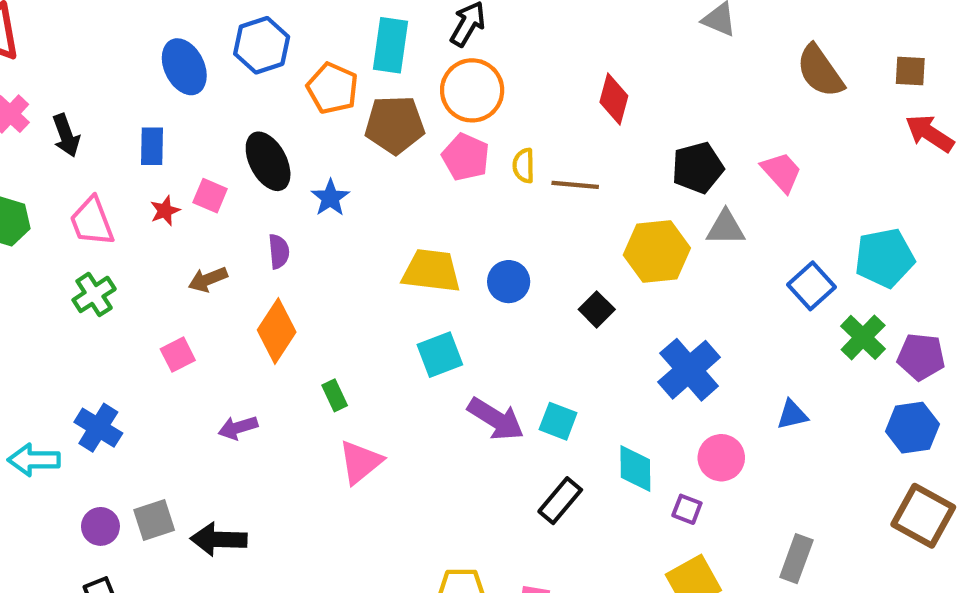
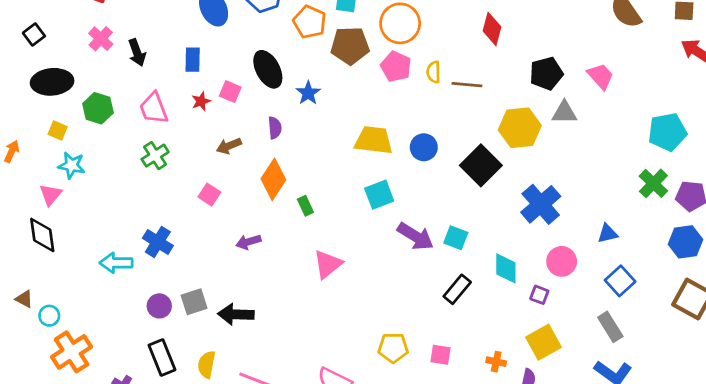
blue square: (811, 286) -> (620, 281), moved
black square: (597, 309) -> (481, 165), size x1.8
pink square: (178, 355) -> (209, 195), turned -30
green rectangle: (335, 395) -> (305, 206), moved
gray rectangle: (796, 559) -> (610, 327), turned -52

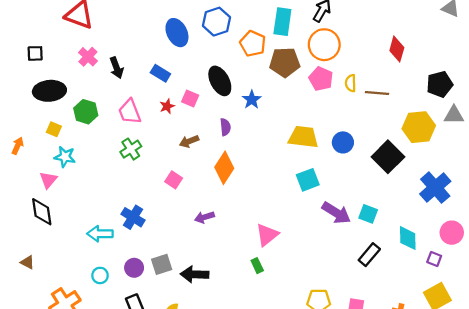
black square: (34, 34) -> (35, 53), turned 35
blue rectangle: (193, 60) -> (160, 73), turned -60
green rectangle: (305, 206) -> (257, 266), moved
cyan circle: (49, 316) -> (100, 275), moved

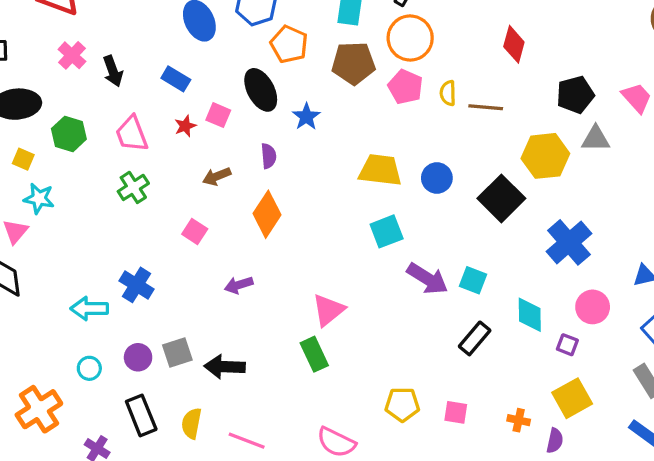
orange pentagon: (253, 44) -> (289, 44), moved
green rectangle: (257, 266) -> (314, 354), size x1.5

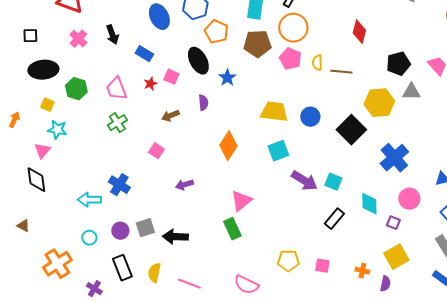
black arrow: (113, 71) -> (112, 35), moved
orange diamond: (267, 214) -> (228, 146), moved

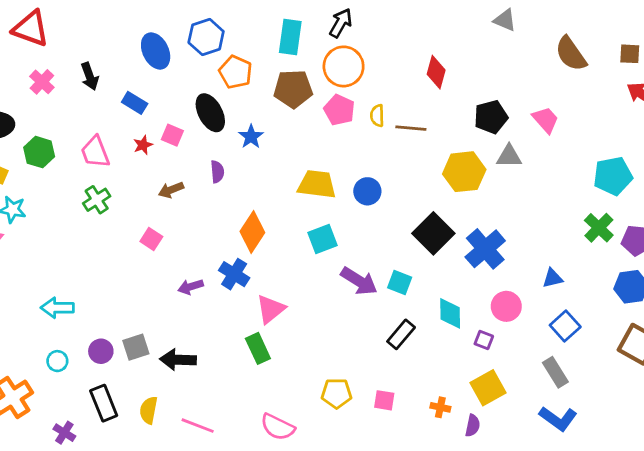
black square: (351, 130) -> (433, 233), moved
blue cross: (119, 185) -> (234, 274), moved

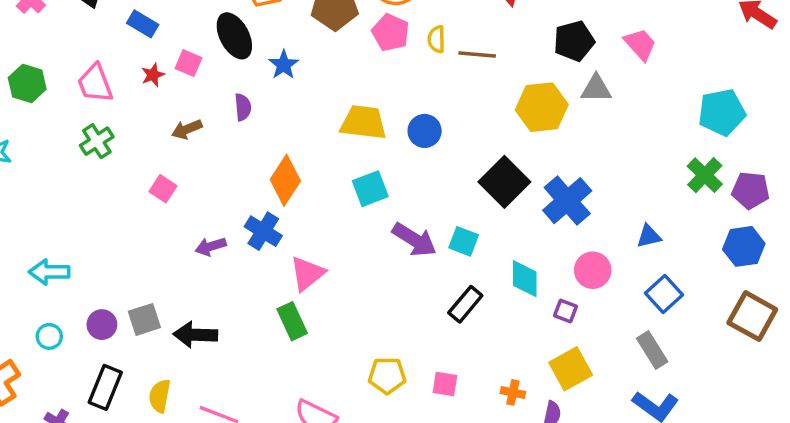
black rectangle: (104, 403) -> (105, 387), turned 44

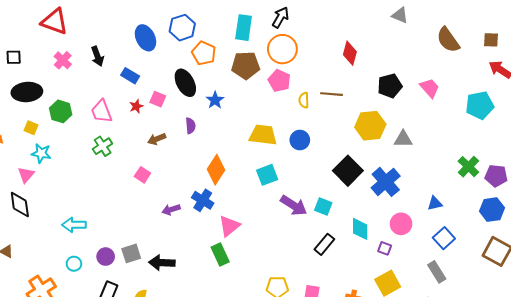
yellow semicircle: (436, 39) -> (304, 100), moved
gray triangle: (596, 88) -> (403, 139), moved
cyan pentagon: (722, 112) -> (480, 105), moved

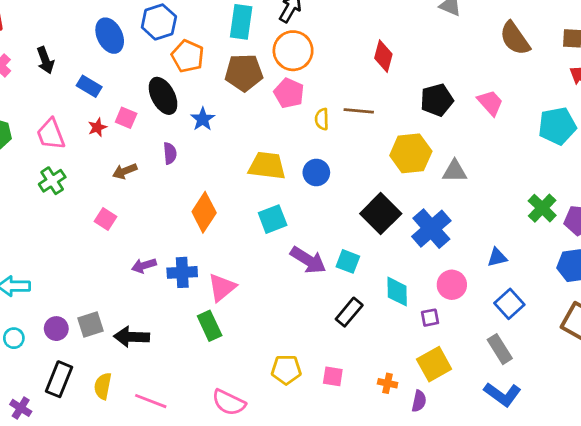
blue cross: (203, 200) -> (182, 272), moved, turned -35
purple square: (385, 248) -> (430, 318), turned -32

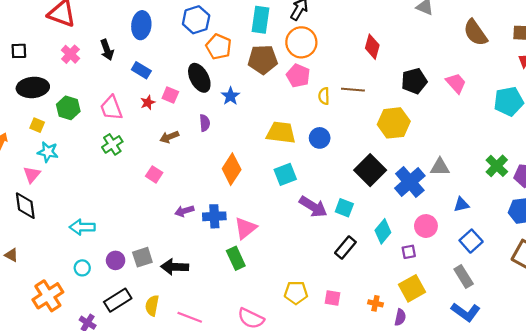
blue ellipse: (110, 36) -> (141, 25), moved, turned 32
gray triangle: (455, 171) -> (440, 167), moved
cyan diamond: (397, 292) -> (383, 231), turned 40
black rectangle: (59, 379) -> (118, 300), turned 36

